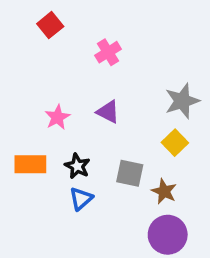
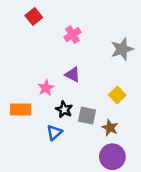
gray star: (182, 101) -> (122, 49), moved
pink star: (57, 117) -> (46, 88), moved
black star: (77, 166) -> (64, 110), moved

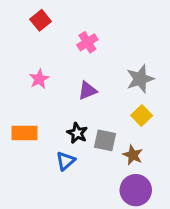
gray star: (122, 49) -> (140, 79), moved
purple triangle: (73, 75) -> (87, 91), turned -49
pink star: (46, 88) -> (39, 79), moved

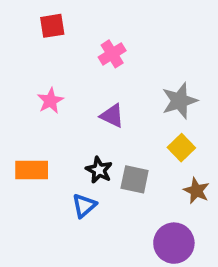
red square: (41, 20) -> (52, 26), turned 30
purple triangle: (87, 91) -> (112, 116), turned 48
brown star: (133, 155) -> (196, 191), moved

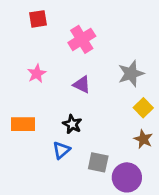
pink cross: (112, 54) -> (82, 39), size x1.4
yellow square: (181, 148) -> (143, 108), moved
gray square: (135, 179) -> (98, 162), moved

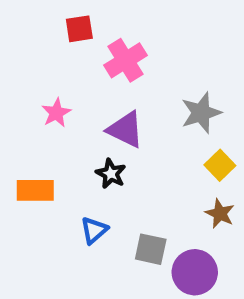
red square: (38, 19) -> (79, 29), moved
purple triangle: (82, 85) -> (126, 130), size x1.4
black star: (72, 124) -> (111, 174), moved

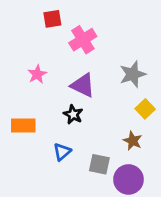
brown star: (220, 213) -> (133, 141), moved

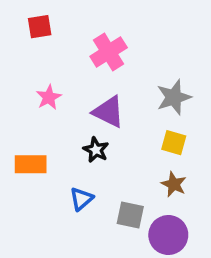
red square: (52, 19) -> (40, 27), moved
yellow square: (145, 109) -> (174, 143), moved, turned -30

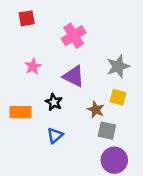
black star: (96, 150) -> (54, 102), moved
brown star: (174, 184) -> (96, 110), moved
gray square: (130, 215) -> (107, 131), moved

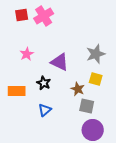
pink cross: (74, 36) -> (44, 16), moved

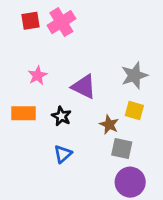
orange rectangle: (17, 91) -> (23, 113), moved

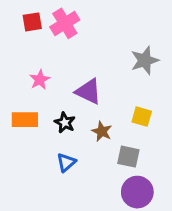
gray star: (134, 75) -> (145, 60), moved
brown star: (109, 125) -> (102, 131), moved

